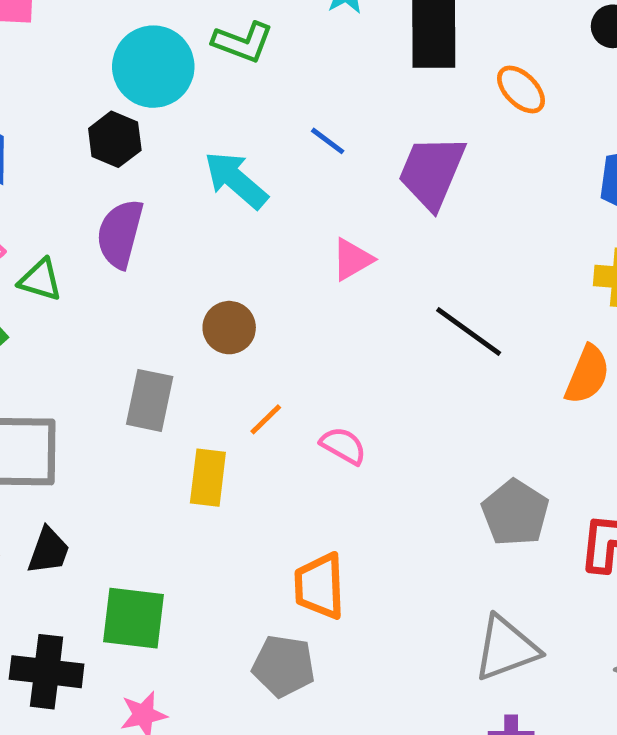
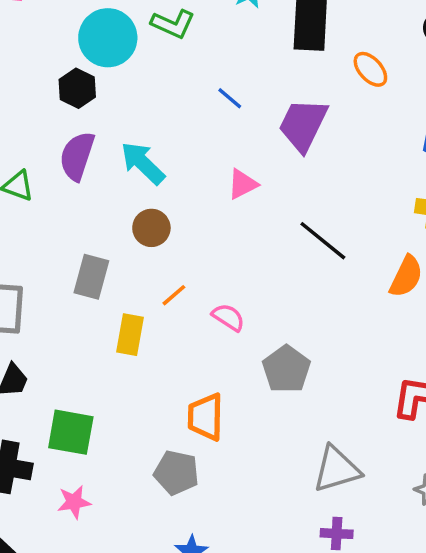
cyan arrow: (236, 180) -> (143, 163), moved
gray pentagon: (515, 513) -> (286, 369), moved

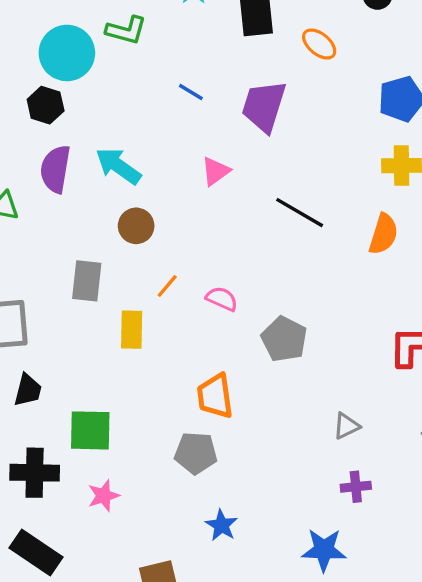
gray triangle: (337, 469) -> (346, 426), size x0.6

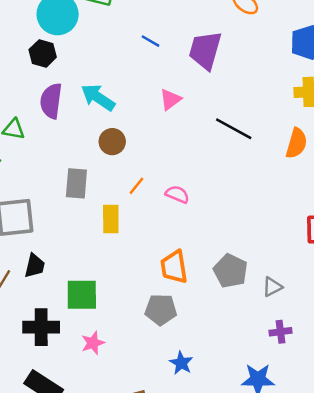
gray pentagon: (284, 339) -> (231, 271), moved

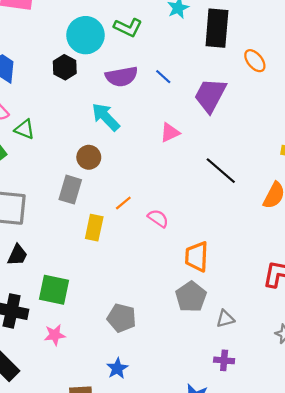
purple semicircle: (51, 101) -> (122, 77), moved, turned -120
brown circle: (112, 142) -> (89, 157), moved
orange trapezoid: (174, 267) -> (197, 257), moved
blue star: (181, 363) -> (117, 368), moved

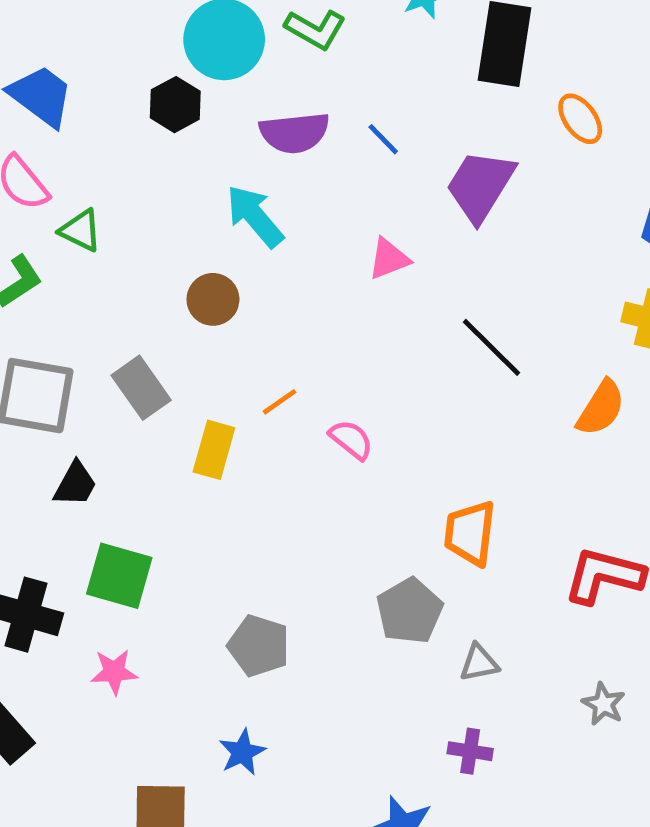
gray rectangle: (70, 190) -> (141, 388), moved, turned -56
black trapezoid: (17, 255) -> (75, 484), moved
orange trapezoid: (197, 257) -> (470, 533), moved

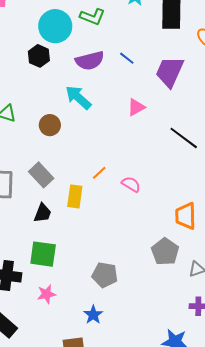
brown circle: (213, 299) -> (50, 125), moved
black trapezoid: (75, 484) -> (43, 213), moved
blue star: (242, 752) -> (93, 315), moved

